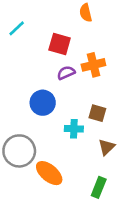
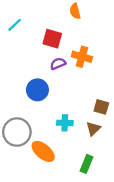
orange cross: (93, 65) -> (82, 57), turned 30
brown square: (97, 113) -> (101, 107), moved
cyan cross: (74, 129) -> (65, 123), moved

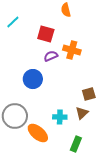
brown square: (101, 107) -> (89, 94), turned -32
cyan cross: (65, 123) -> (60, 117), moved

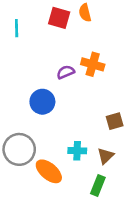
cyan line: (13, 22) -> (17, 28), turned -48
red square: (46, 34) -> (59, 18), moved
brown triangle: (82, 113) -> (106, 156), moved

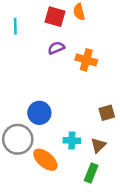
purple semicircle: (66, 72) -> (56, 48), moved
blue circle: (42, 102) -> (39, 113), moved

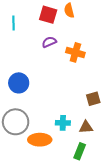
blue circle: (39, 113) -> (19, 83), moved
brown triangle: (98, 145) -> (86, 127), turned 40
orange ellipse: (45, 160) -> (40, 140), turned -40

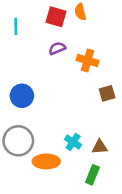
brown square: (93, 99) -> (107, 93), moved
cyan cross: (63, 123) -> (73, 142), turned 32

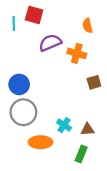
orange semicircle: (80, 12) -> (88, 26), moved
red square: (56, 17) -> (34, 15), moved
purple semicircle: (57, 48) -> (50, 43), size x1.5
gray circle: (18, 141) -> (23, 112), moved

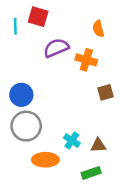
green rectangle: (81, 154) -> (91, 173), turned 49

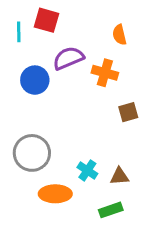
blue circle: (21, 95) -> (35, 80), moved

